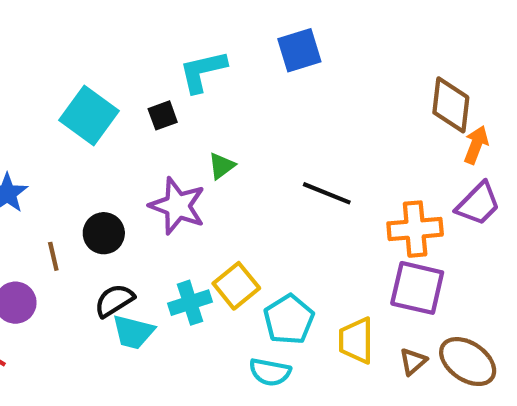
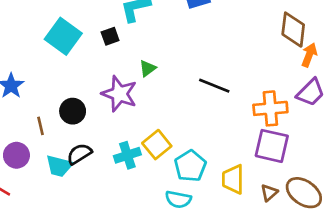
cyan trapezoid: (133, 332) -> (59, 166), moved

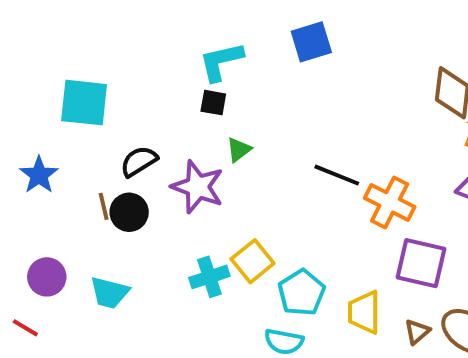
cyan square: (63, 36) -> (84, 103), moved, turned -30
black square: (110, 36) -> (213, 103), moved, turned 30
orange cross: (270, 108) -> (390, 202), moved, turned 32
brown line: (41, 126) -> (104, 206), moved
black semicircle: (79, 154) -> (139, 161), moved

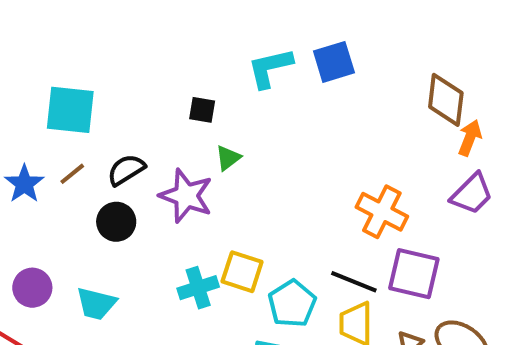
blue square: (311, 42) -> (334, 62), moved
cyan L-shape: (221, 61) -> (270, 68), moved
black line: (337, 175) -> (354, 282), moved
brown line: (104, 206) -> (72, 174), moved, turned 64
yellow square: (253, 261) -> (242, 272), turned -33

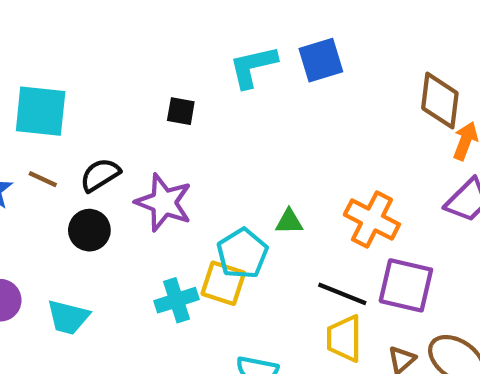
green triangle: (228, 158) -> (289, 222), moved, turned 36
brown line: (72, 174) -> (43, 179), turned 64
cyan pentagon: (292, 304) -> (242, 253), moved

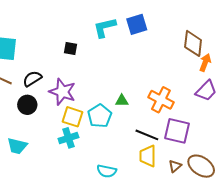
yellow square: (223, 283) -> (73, 117), moved

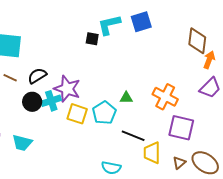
black square: (70, 49) -> (92, 39), moved
black line: (147, 135) -> (133, 136), moved
cyan cross: (68, 138) -> (51, 101), moved

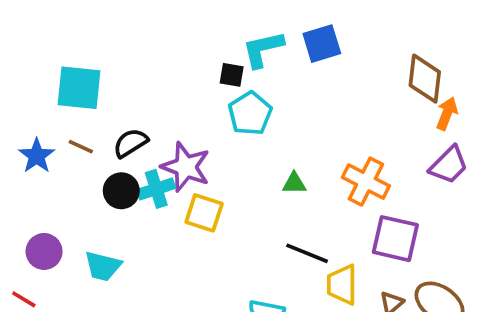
cyan pentagon: (104, 113) -> (250, 114), moved

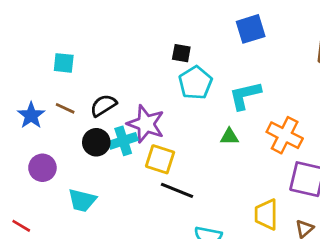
cyan L-shape: (263, 49) -> (245, 96), moved
cyan square: (79, 88) -> (64, 63), size x0.6
purple circle: (44, 251) -> (42, 168), moved
black line: (307, 253) -> (177, 190), moved

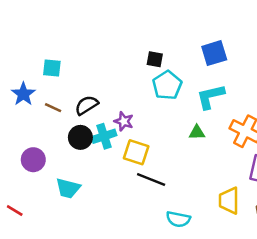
blue square: (251, 29) -> (214, 53), moved
blue star: (31, 115) -> (23, 94), moved
purple star: (146, 124) -> (124, 121), size x0.6

